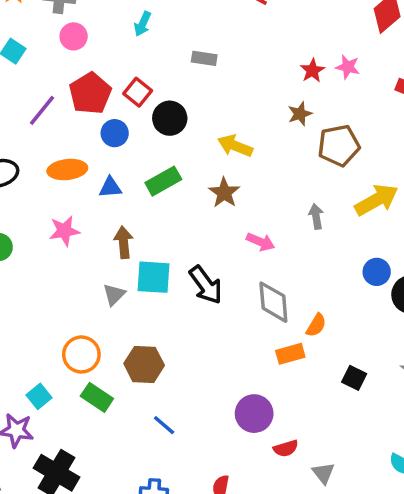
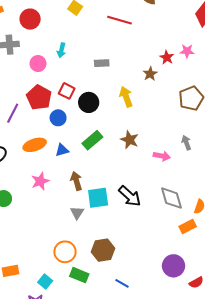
pink circle: (74, 36) -> (38, 64), moved
brown star: (300, 114) -> (150, 74), moved
yellow arrow: (235, 146) -> (126, 97), moved, turned 60
pink arrow: (260, 242) -> (162, 156), moved

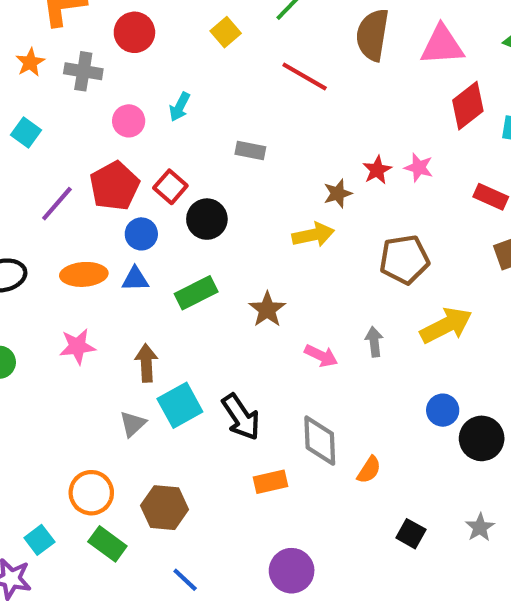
yellow arrow: (126, 97) -> (313, 235), moved, turned 84
blue triangle: (62, 150) -> (135, 279), moved
cyan square: (98, 198) -> (180, 405), turned -35
orange rectangle: (188, 226) -> (270, 482), moved

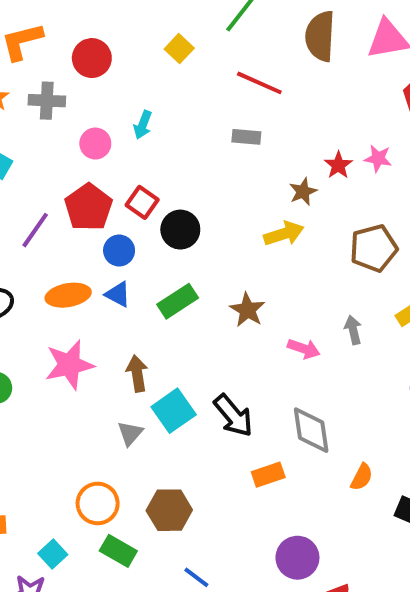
gray rectangle: (250, 150) -> (246, 137), moved
blue triangle: (135, 279) -> (118, 294), turned 36
pink star: (77, 346) -> (69, 365), size x1.4
orange semicircle: (369, 470) -> (362, 477), moved

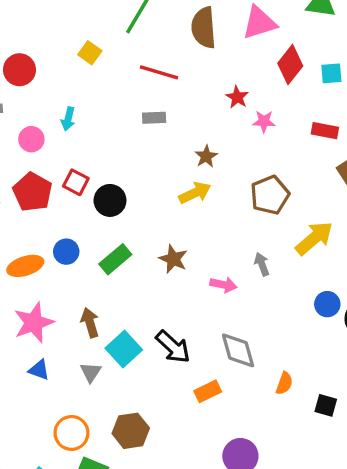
red star: (338, 165) -> (237, 97), moved
blue circle: (119, 251) -> (66, 252), moved
blue triangle: (118, 294) -> (39, 370), moved

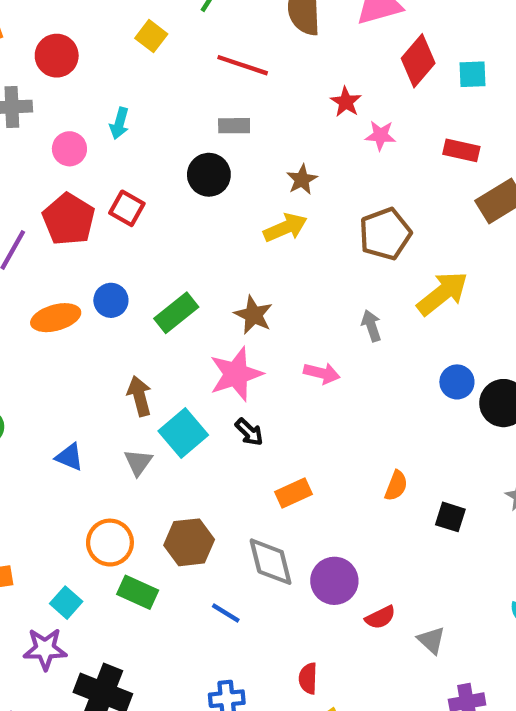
black circle: (110, 200) -> (209, 175), moved
pink arrow: (223, 285) -> (322, 373), moved
pink star: (34, 323) -> (236, 374), moved
black arrow: (173, 347) -> (249, 432), size x0.6
gray diamond: (238, 350) -> (271, 562), moved

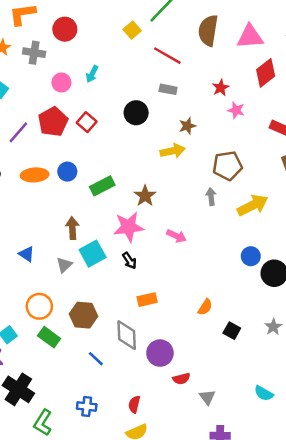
yellow square: (151, 36) -> (132, 30), moved
gray rectangle: (234, 126) -> (168, 89), moved
gray arrow: (371, 326) -> (211, 197), moved

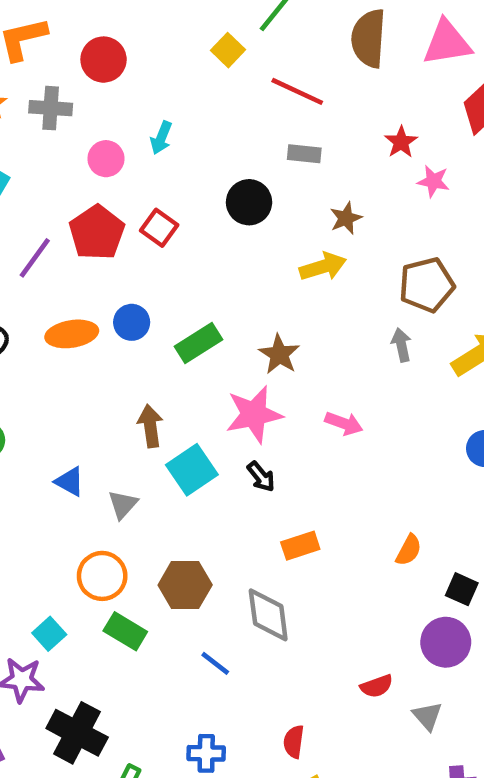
gray triangle: (64, 265) -> (123, 504), moved
purple circle: (160, 353) -> (446, 642), moved

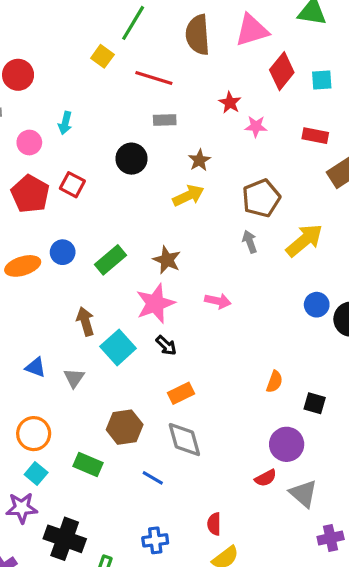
orange rectangle: (300, 546) -> (181, 393), moved
orange circle: (102, 576) -> (34, 434), moved
purple circle: (446, 642) -> (287, 444), moved
gray triangle: (427, 716) -> (303, 494), size x1.4

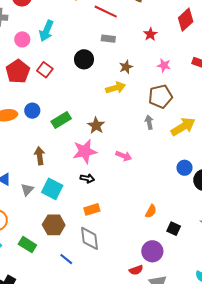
cyan arrow: (65, 123) -> (46, 31), size x1.5
pink star: (256, 126) -> (164, 65), moved
black arrow: (166, 345) -> (87, 178), turned -40
cyan square: (118, 347) -> (52, 189), moved, turned -30

